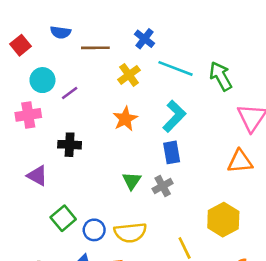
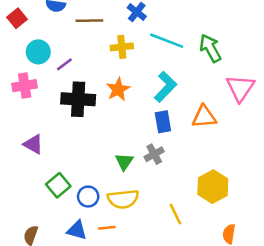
yellow cross: (129, 75) -> (122, 47), turned 30
black cross: (70, 145) -> (78, 99), moved, size x1.5
orange triangle: (240, 161) -> (204, 117), moved
green triangle: (132, 181) -> (124, 162), moved

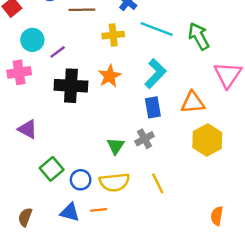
yellow hexagon: (213, 187) -> (207, 140), moved
yellow line: (175, 214) -> (158, 183), moved

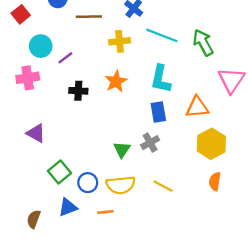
cyan L-shape: (155, 74) -> (161, 79), turned 148
black cross: (71, 86) -> (78, 91), size x0.6
yellow line: (158, 183) -> (163, 186), turned -36
blue triangle: (70, 212) -> (68, 207), moved, turned -36
orange semicircle: (217, 216) -> (215, 181), moved

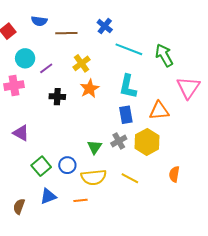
yellow cross: (120, 41) -> (81, 63), moved, turned -30
yellow hexagon: (211, 144) -> (147, 142), moved
blue circle: (88, 183) -> (67, 165), moved

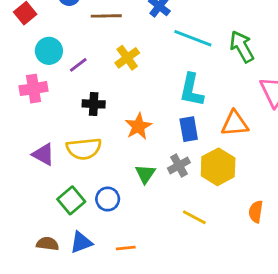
orange star: (90, 89) -> (138, 126), moved
yellow semicircle: (94, 177) -> (84, 149), moved
brown semicircle: (19, 206) -> (48, 244), moved, turned 77

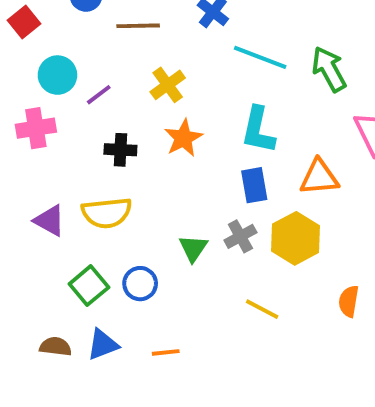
orange star: (138, 126) -> (183, 138), moved

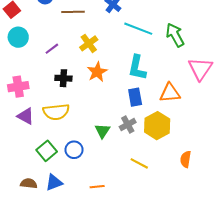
cyan circle: (57, 75) -> (18, 37), moved
pink cross: (36, 128) -> (18, 87), moved
orange line: (166, 352) -> (97, 187), moved

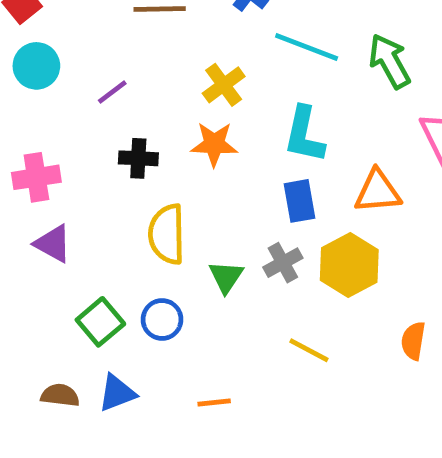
yellow cross: (89, 43) -> (224, 85), moved
orange star: (97, 72) -> (214, 144), turned 30
yellow semicircle: (56, 112) -> (167, 234), moved, turned 95

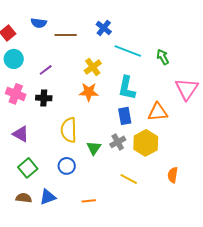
green arrow: (390, 61) -> (163, 57), size x0.7
black cross: (138, 158) -> (44, 98), moved
pink cross: (36, 177) -> (16, 94), moved, turned 30
green square: (100, 322) -> (28, 168), moved

